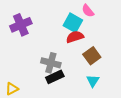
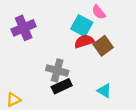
brown square: (92, 56) -> (103, 46), moved
cyan triangle: (93, 81) -> (104, 91), turned -32

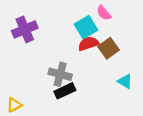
cyan square: (82, 26) -> (86, 27), turned 30
cyan triangle: (104, 91) -> (125, 81), moved

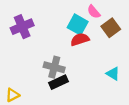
cyan square: (86, 27) -> (78, 25), turned -30
brown square: (108, 48) -> (111, 28), moved

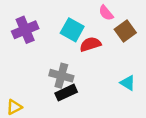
cyan square: (78, 25) -> (72, 30), moved

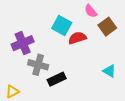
purple cross: (25, 30) -> (23, 43), moved
gray cross: (61, 76) -> (38, 65), moved

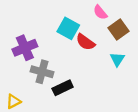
red semicircle: (77, 38) -> (85, 42), turned -126
cyan triangle: (109, 71) -> (117, 59), moved, turned 32

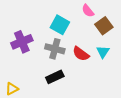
red semicircle: (85, 42) -> (81, 54), moved
gray cross: (42, 72) -> (55, 49), moved

